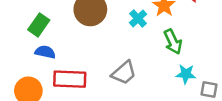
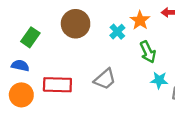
blue semicircle: (45, 52) -> (20, 66), moved

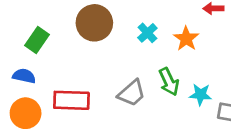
orange star: (140, 20) -> (186, 39), moved
green arrow: (148, 52) -> (169, 82), moved

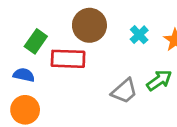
green arrow: (169, 82) -> (159, 80), turned -100
red rectangle: (71, 100) -> (68, 59), moved

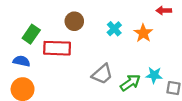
brown circle: (89, 25) -> (74, 21), size x0.7
green arrow: (159, 80) -> (130, 83), moved

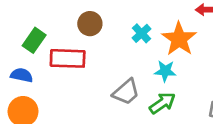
orange star: (143, 33) -> (179, 39), size x1.4
cyan star: (154, 75) -> (165, 71), moved

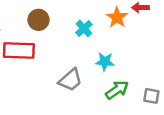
orange star: (179, 39) -> (117, 17), moved, size x0.7
green arrow: (162, 103) -> (117, 90), moved

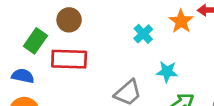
brown circle: (38, 20) -> (69, 20), moved

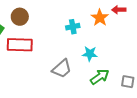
cyan cross: (143, 34) -> (73, 27), turned 32

